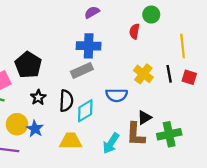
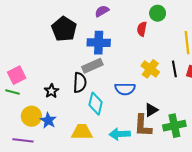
black pentagon: (28, 65) -> (64, 29), moved
black semicircle: (66, 101) -> (80, 83), moved
cyan diamond: (85, 111) -> (96, 104), turned -45
cyan arrow: (111, 143) -> (120, 134), turned 54

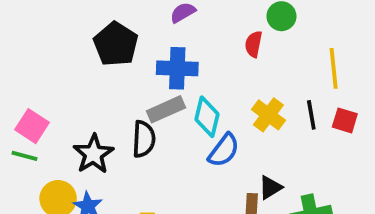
pink square: (17, 75) -> (32, 126), turned -30
blue semicircle: (125, 89) -> (224, 150), turned -54
black star: (51, 91) -> (93, 154), size x1.5
cyan diamond: (96, 104) -> (207, 117), moved

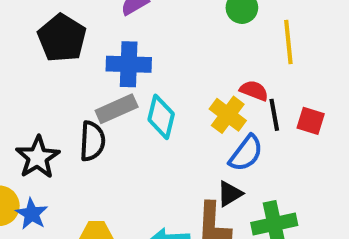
red semicircle: (254, 44) -> (254, 91), moved, turned 100
yellow line: (334, 68) -> (288, 42), moved
blue semicircle: (224, 150) -> (246, 153), moved

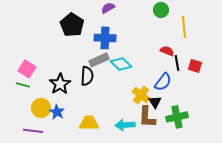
yellow cross: (228, 115) -> (141, 95), moved
cyan diamond: (161, 117) -> (121, 64), turned -60
black triangle: (230, 194) -> (155, 102), turned -32

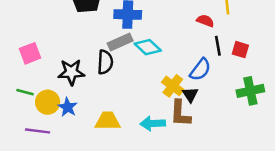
red semicircle: (167, 51) -> (205, 21), moved
pink square: (27, 69) -> (30, 53), turned 36
black star: (60, 84) -> (71, 72), turned 30
green line: (23, 85) -> (25, 92), moved
green cross: (177, 117) -> (250, 91), moved

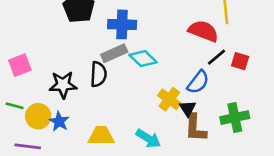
red semicircle: (205, 21) -> (203, 31), size x1.6
black line: (218, 46) -> (216, 57), turned 60
green cross: (250, 91) -> (235, 118), moved
brown L-shape: (180, 113) -> (195, 128), moved
cyan arrow: (153, 123) -> (148, 139), turned -145

